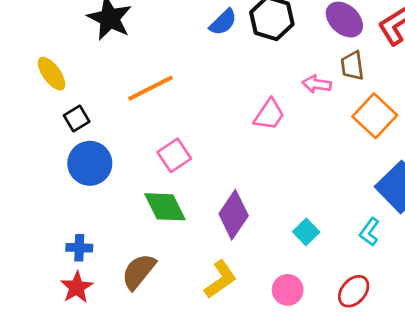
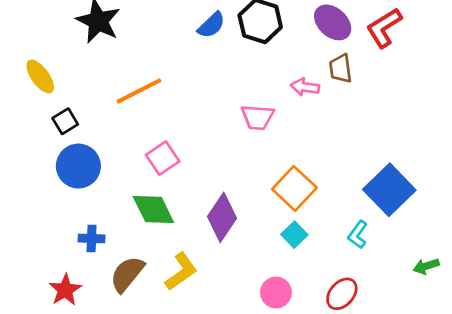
pink trapezoid: (269, 115) -> (258, 117), turned 60
orange square: (375, 116) -> (294, 188), moved
blue cross: (79, 248) -> (92, 238), moved
yellow L-shape: (220, 279) -> (181, 271), moved

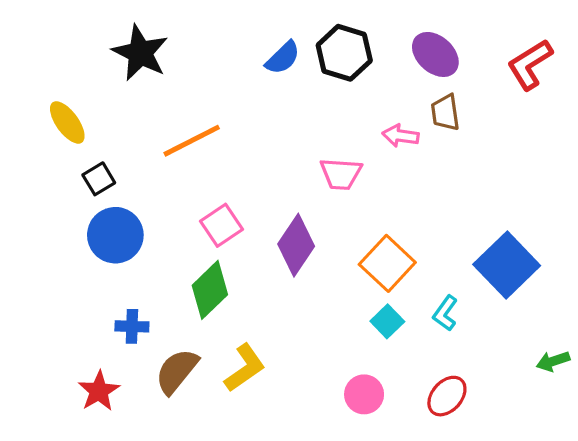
red L-shape: (384, 28) -> (530, 64), moved
green diamond: (153, 210) -> (210, 290), turned 72
purple diamond: (222, 217) -> (296, 245), moved
cyan L-shape: (358, 235) -> (445, 313), moved

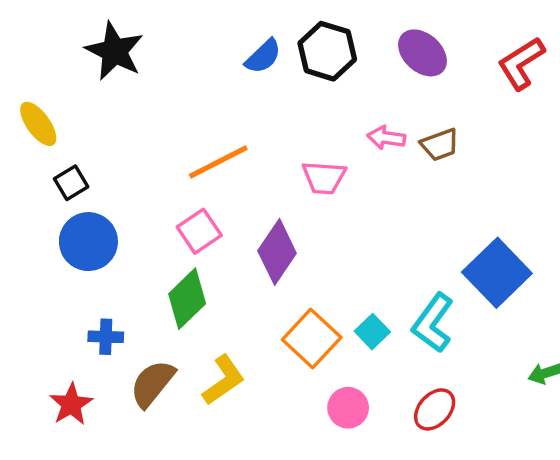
brown trapezoid: (445, 113) -> (440, 145), moved, turned -102
orange line: (192, 141) -> (218, 162), moved
orange square: (387, 263) -> (312, 339), moved
cyan L-shape: (445, 313) -> (433, 323), size x1.6

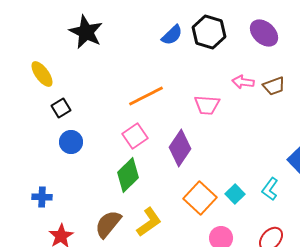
blue circle: (88, 242) -> (71, 142), size x0.7
cyan L-shape: (433, 323) -> (270, 189), size x0.7
blue cross: (106, 337) -> (42, 197), moved

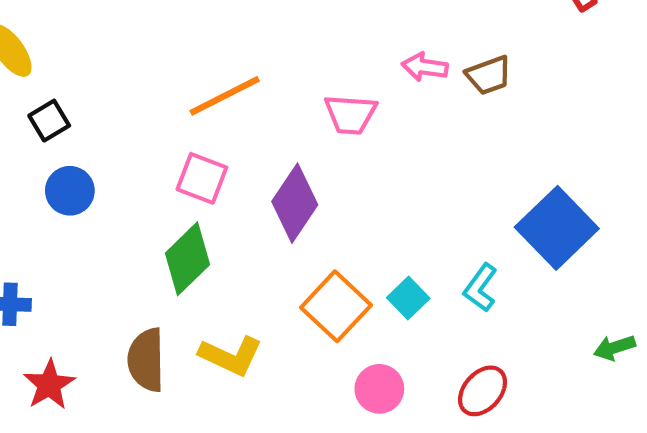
pink square: (135, 136) -> (202, 178), turned -35
yellow L-shape: (149, 222) -> (231, 356), turned 60
brown semicircle: (108, 224) -> (146, 360), turned -40

